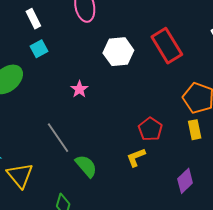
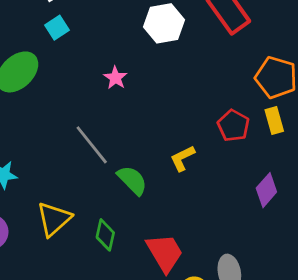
red pentagon: (150, 129) -> (233, 126), moved
yellow L-shape: (136, 157) -> (182, 158), moved
yellow triangle: (20, 175) -> (54, 219), moved, turned 32

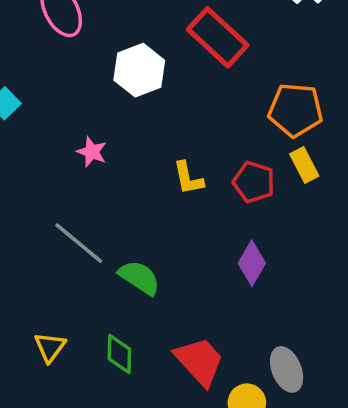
yellow L-shape: (182, 158) -> (188, 178), moved, turned -64
purple diamond: (266, 190) -> (252, 263), moved
yellow triangle: (54, 219) -> (50, 347), size x0.7

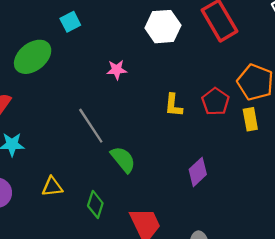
pink star: (92, 152) -> (117, 70), turned 30
red pentagon: (254, 182) -> (215, 102), moved
yellow triangle: (50, 347) -> (52, 187), turned 30

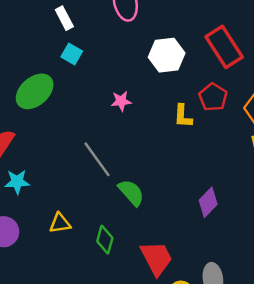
cyan square: (70, 22) -> (72, 54), turned -30
red pentagon: (215, 102) -> (213, 97), moved
yellow L-shape: (173, 105) -> (183, 116), moved

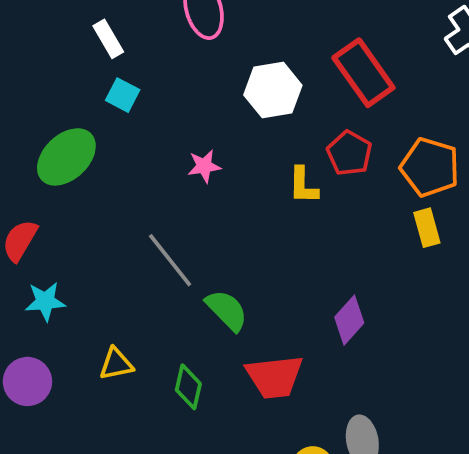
red trapezoid: (157, 258) -> (274, 377), moved, turned 114

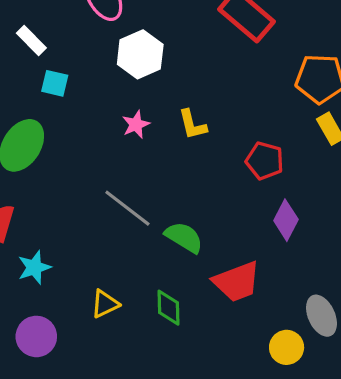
white hexagon: (273, 90) -> (140, 54), moved
red pentagon: (349, 153) -> (265, 161), moved
yellow L-shape: (303, 185) -> (192, 125), moved

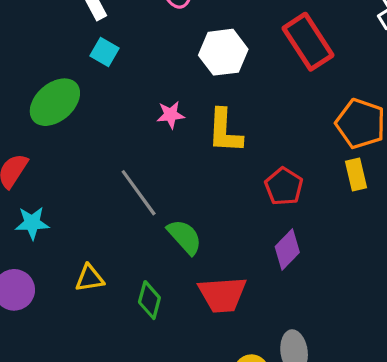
white hexagon: (140, 54) -> (223, 52), moved
yellow L-shape: (192, 125) -> (225, 131), size x1.4

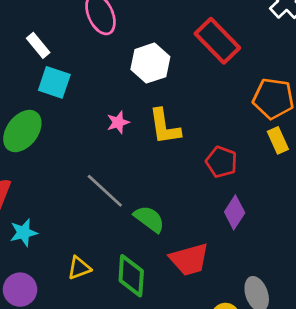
cyan square: (104, 52) -> (54, 82), size x1.4
green diamond: (149, 300) -> (131, 276), size x1.4

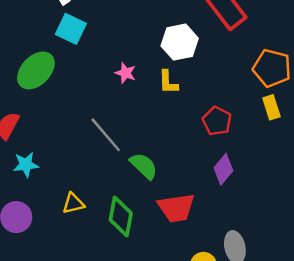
white hexagon: (150, 63) -> (180, 42), moved
pink star: (118, 122) -> (125, 73), turned 30
yellow L-shape: (165, 127) -> (168, 82), size x0.7

